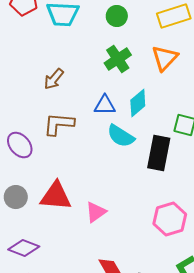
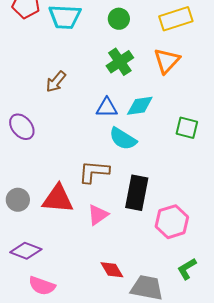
cyan diamond: (138, 103) -> (140, 106), turned 32
brown L-shape: (59, 124) -> (94, 172), moved
purple ellipse: (20, 145) -> (22, 127), moved
black rectangle: (159, 153) -> (137, 193), moved

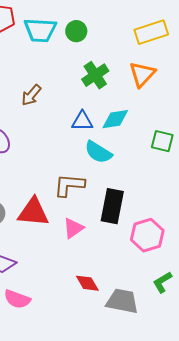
green circle: (119, 19) -> (76, 31), moved

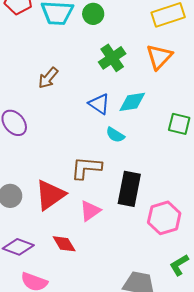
blue triangle: (82, 121) -> (99, 104), turned 35
cyan semicircle: (98, 152) -> (115, 135), size x0.7
red triangle: (33, 212) -> (50, 195), turned -40
red diamond: (87, 283) -> (64, 244), moved

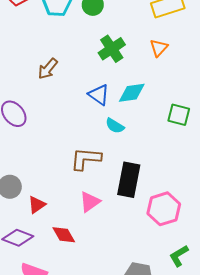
orange triangle: (159, 57) -> (159, 48), size x0.7
red triangle: (50, 195) -> (37, 205), moved, size x0.6

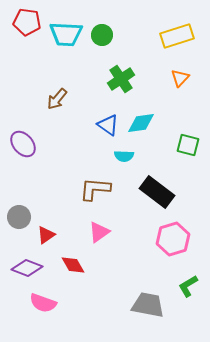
orange triangle: (159, 48) -> (180, 78), moved
cyan semicircle: (115, 126) -> (124, 156), turned -30
black rectangle: (129, 180) -> (157, 192), moved, turned -64

